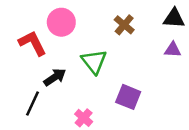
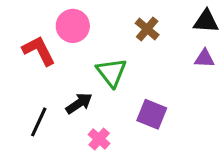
black arrow: (55, 77) -> (79, 103), moved

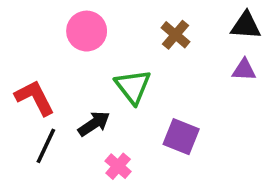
red L-shape: (39, 51) -> (35, 98), moved

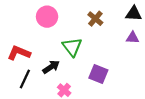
red L-shape: (35, 98) -> (19, 53), turned -40

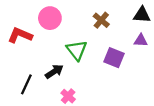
red L-shape: (19, 53) -> (20, 35), moved
purple square: (98, 74) -> (114, 58), moved

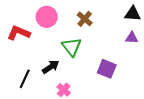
brown cross: (101, 20) -> (85, 19), moved
purple square: (114, 58) -> (107, 69), moved

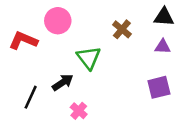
brown cross: (85, 19) -> (122, 29), moved
purple square: (107, 69) -> (159, 87), moved, turned -36

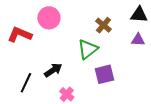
green triangle: (89, 58) -> (88, 49), moved, turned 30
purple square: (159, 87) -> (104, 74), moved

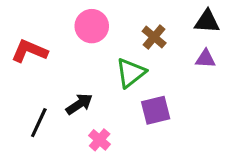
pink circle: (49, 18) -> (92, 26), moved

